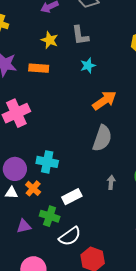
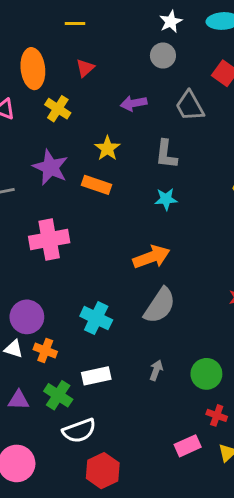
yellow star: (50, 40) -> (107, 148), moved
orange arrow: (104, 100) -> (152, 257), moved
cyan cross: (47, 162) -> (96, 318), moved
orange cross: (33, 188) -> (45, 351), turned -35

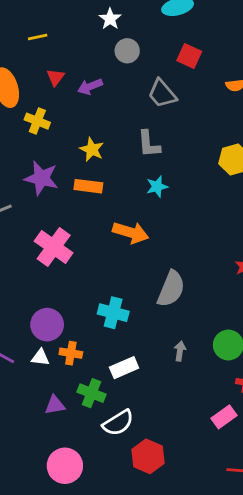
white star: (171, 22) -> (110, 19), moved
purple arrow: (134, 103) -> (90, 87), moved
pink cross: (49, 240) -> (54, 247), turned -33
orange arrow: (152, 257) -> (131, 233), moved, turned 48

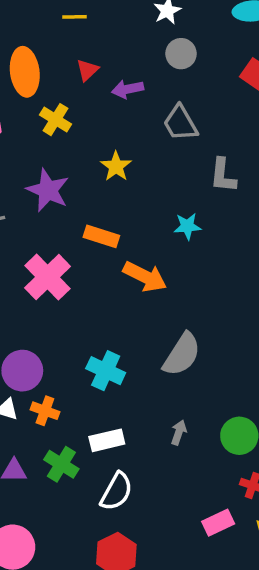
gray trapezoid: (162, 94) -> (180, 123), moved
gray L-shape: (149, 144) -> (223, 175), moved
orange rectangle: (88, 186) -> (101, 236), moved
white semicircle: (118, 423) -> (116, 491), moved, turned -40

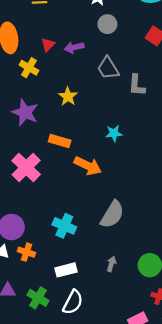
red triangle: (87, 70) -> (48, 45), moved
gray L-shape: (223, 175) -> (137, 85), moved
green cross: (61, 464) -> (38, 298), moved

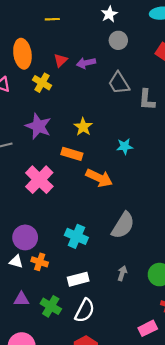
yellow star: (68, 96) -> (83, 127), moved

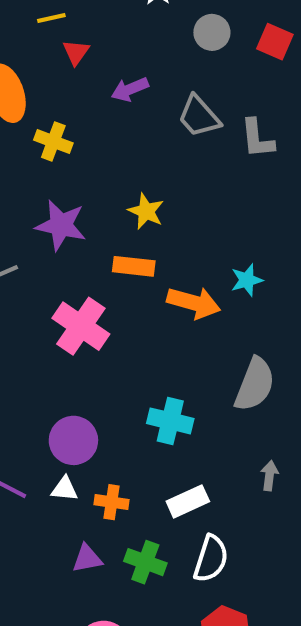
gray circle: (118, 40) -> (212, 32), moved
red triangle: (61, 60) -> (76, 52), moved
cyan star: (125, 146) -> (247, 280), moved
orange cross: (40, 262) -> (112, 502), moved

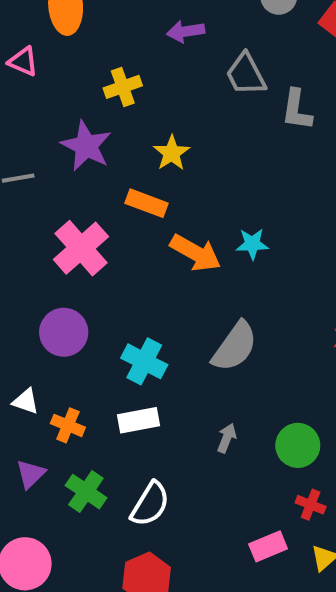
yellow cross: (53, 142) -> (123, 87), moved, turned 36
purple circle: (73, 440) -> (64, 332), moved
white rectangle: (188, 501) -> (139, 420), moved
purple triangle: (87, 559) -> (31, 474), turned -48

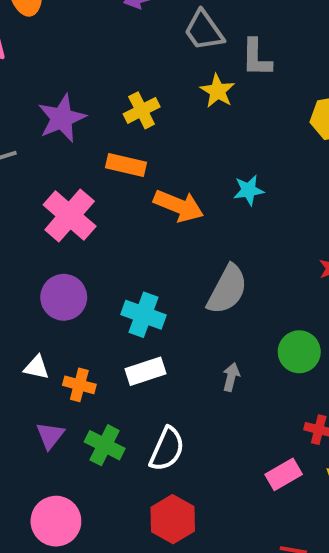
yellow cross: (123, 87) -> (142, 110), moved
purple star: (86, 146) -> (62, 118), turned 30
yellow star: (172, 153) -> (217, 91), moved
cyan star: (252, 244) -> (249, 190), moved
green circle: (298, 445) -> (299, 352), moved

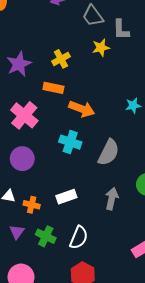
yellow star: (217, 91) -> (101, 48), turned 30
cyan star: (249, 190) -> (133, 106), moved
cyan cross: (144, 315) -> (70, 142), moved
gray arrow: (231, 377) -> (112, 199), size x1.5

